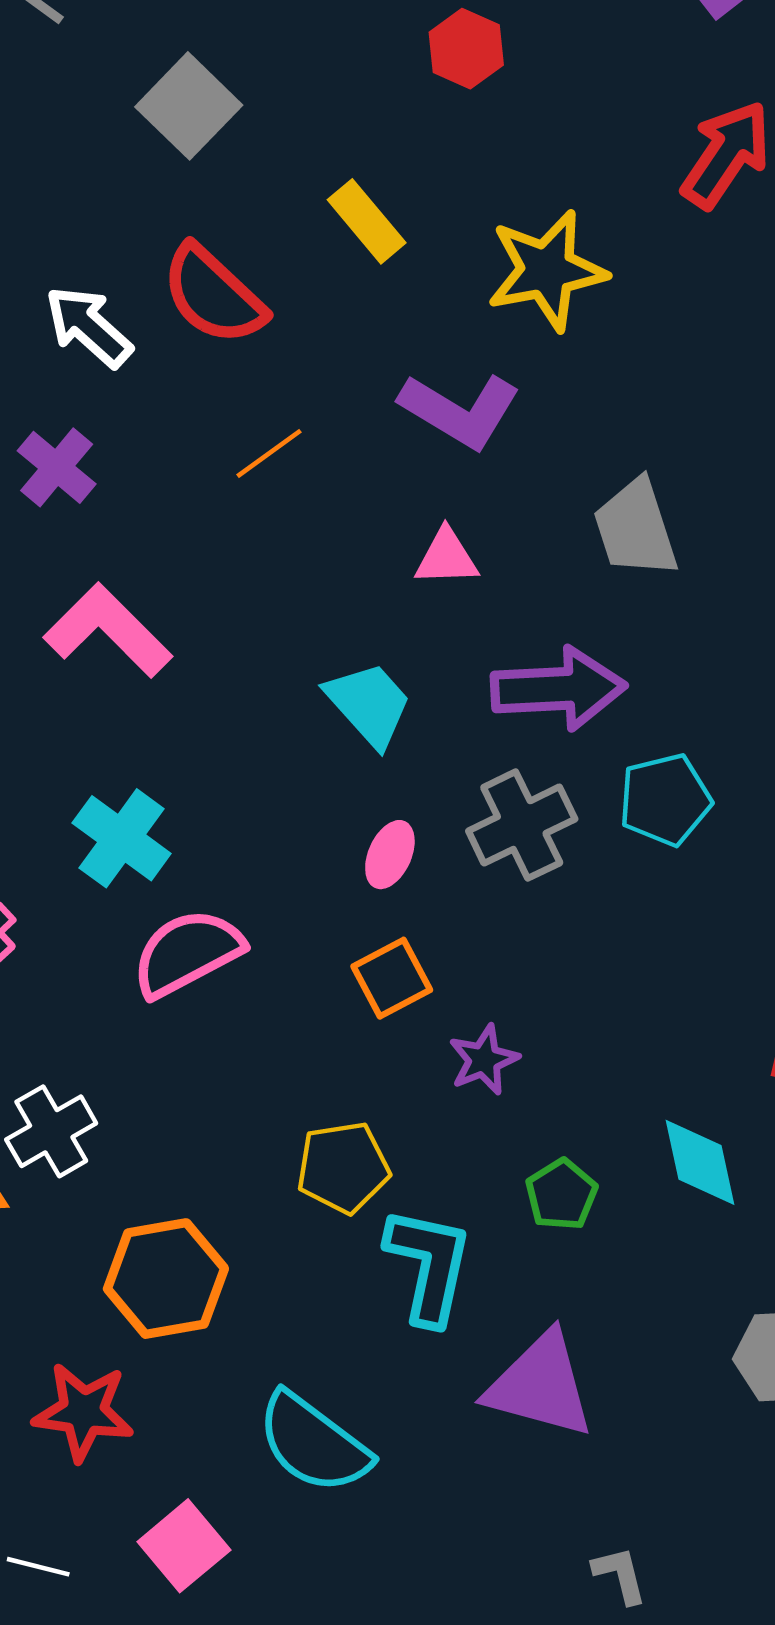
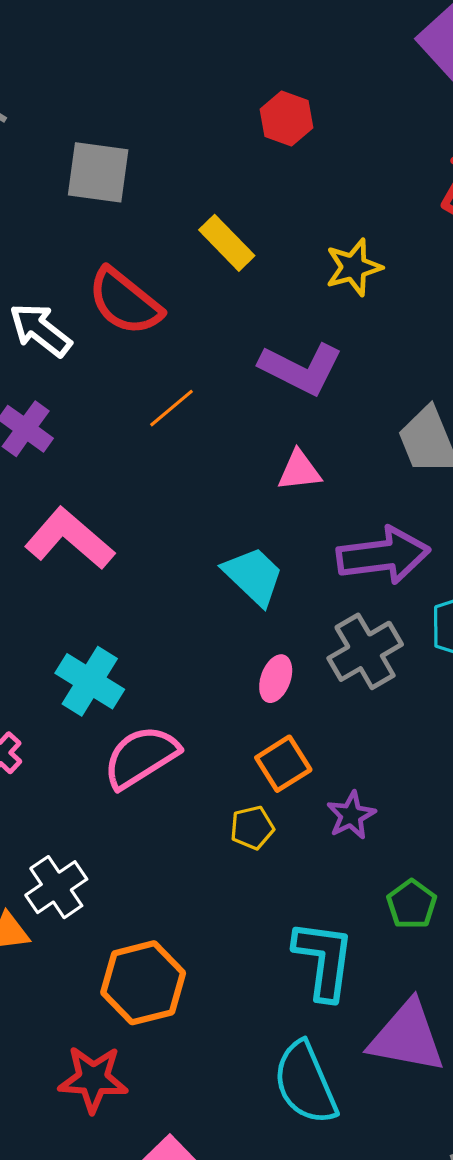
gray square: (189, 106) -> (98, 172), turned -32
yellow star: (547, 270) -> (354, 267), size x0.7
yellow pentagon: (343, 1167) -> (252, 828), moved, size x0.7
cyan semicircle: (313, 1443) -> (305, 1083), moved, turned 34

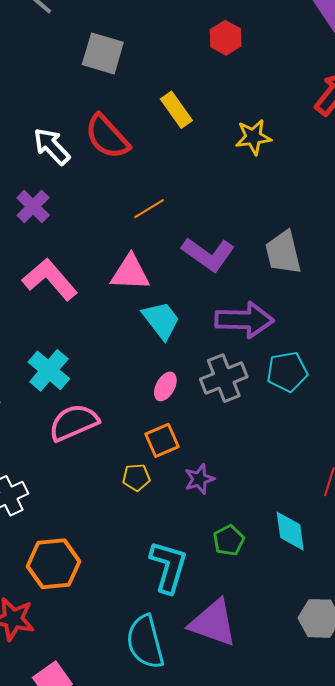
purple L-shape: (301, 369) -> (208, 254), moved
orange line: (171, 408) -> (149, 209), moved
pink triangle: (299, 471) -> (130, 273), moved, size x1.4

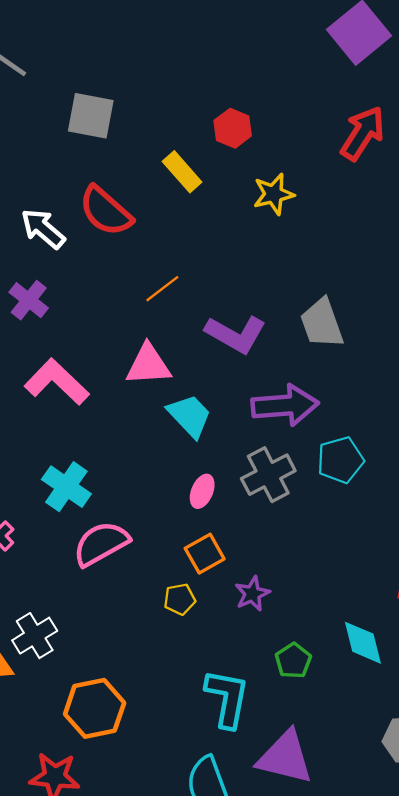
red hexagon: (226, 38) -> (233, 128), moved

